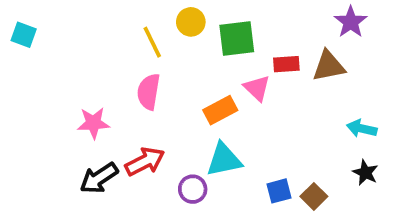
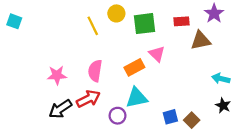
red rectangle: (286, 64) -> (182, 21), moved
pink semicircle: (149, 92) -> (95, 71), moved

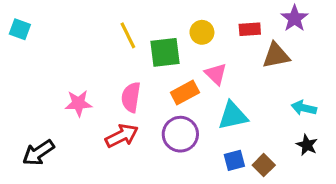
yellow circle: (116, 13) -> (202, 32), moved
green square: (144, 24) -> (165, 52), moved
cyan triangle: (137, 98) -> (233, 116), moved
black arrow: (60, 109) -> (38, 153), moved
purple circle: (118, 116) -> (180, 134), moved, size x1.5

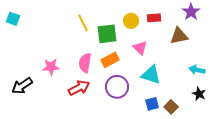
red rectangle: (250, 29) -> (154, 18), moved
orange rectangle: (185, 93) -> (110, 60), moved
cyan triangle: (233, 116) -> (151, 75), turned 30
black arrow: (38, 153) -> (22, 86), moved

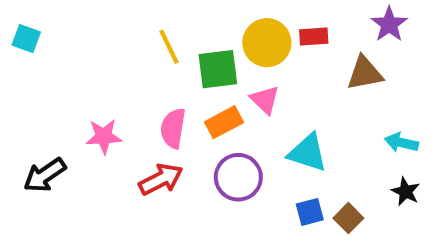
yellow circle: (131, 21) -> (267, 43), size x1.5
pink triangle: (140, 48) -> (265, 100), moved

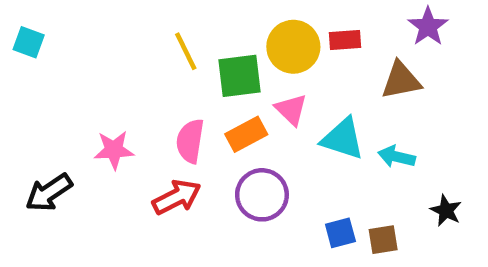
cyan arrow: (401, 143) -> (397, 157), moved
cyan triangle: (308, 153) -> (343, 139), moved
brown square: (348, 218) -> (383, 240), turned 36

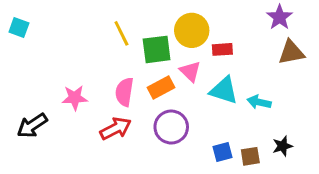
red rectangle: (345, 40) -> (222, 49), moved
brown triangle: (401, 80) -> (291, 52), moved
black star: (446, 211) -> (282, 146), moved, turned 30

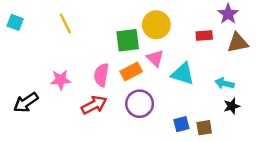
yellow line: (121, 33) -> (65, 24), moved
red rectangle: (222, 49) -> (204, 35), moved
cyan arrow: (259, 102) -> (225, 83), moved
black star: (282, 146) -> (232, 106), moved

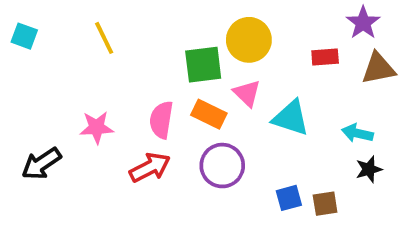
orange rectangle: (131, 71) -> (209, 114), turned 54

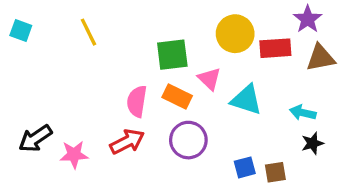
yellow circle: (249, 40) -> (235, 34), moved
red rectangle: (325, 57) -> (275, 48), size x1.4
pink star: (97, 127) -> (74, 155), moved

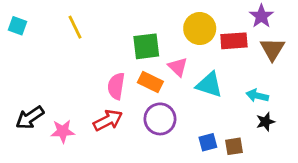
brown triangle: (321, 58) -> (272, 49), turned -48

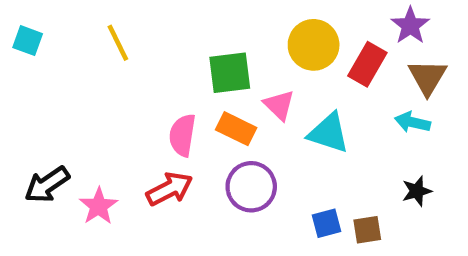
red rectangle: (234, 41) -> (367, 64), turned -56
cyan arrow: (257, 96) -> (412, 122), moved
pink star: (63, 131) -> (99, 206), turned -30

